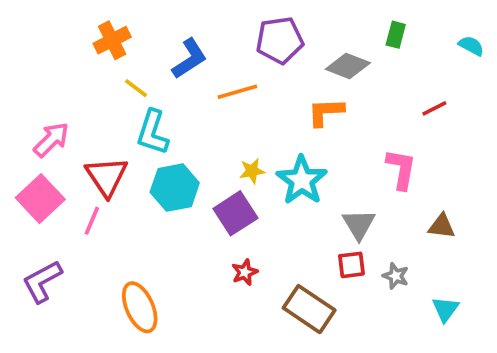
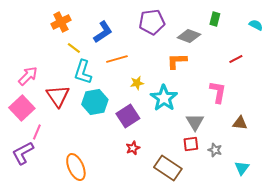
orange line: (237, 92) -> (117, 59), moved
yellow star: (252, 171) -> (137, 83), moved
pink line: (92, 221) -> (37, 132), moved

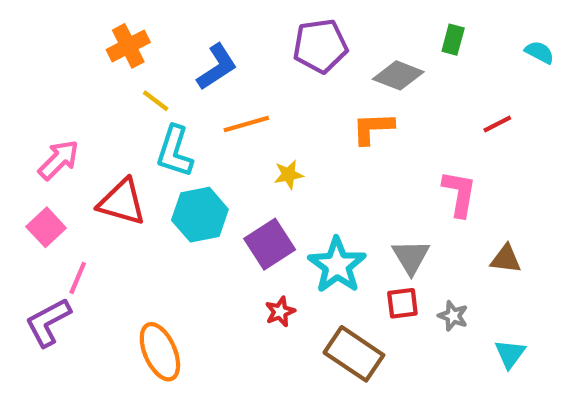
red triangle: (58, 96) -> (122, 202), turned -40
cyan star: (164, 98) -> (337, 265), moved
pink square: (22, 108) -> (46, 227), size x0.7

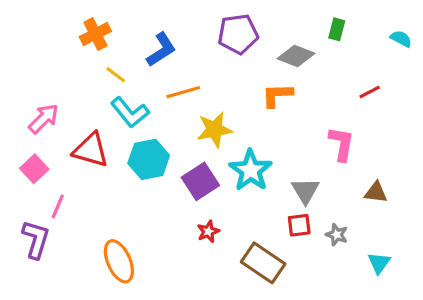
cyan L-shape: (175, 151) -> (130, 112), turned -57
yellow star: (289, 175) -> (215, 130), size x1.6
cyan star: (337, 265) -> (251, 170), moved
purple L-shape: (48, 322) -> (36, 239), turned 135

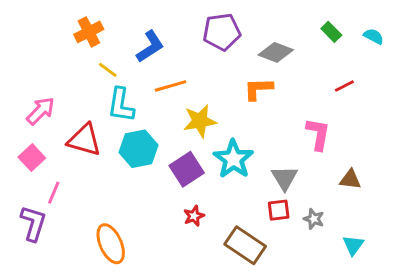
green rectangle: (337, 29) -> (331, 32), moved, turned -60
cyan L-shape: (130, 112) -> (121, 105), turned 48

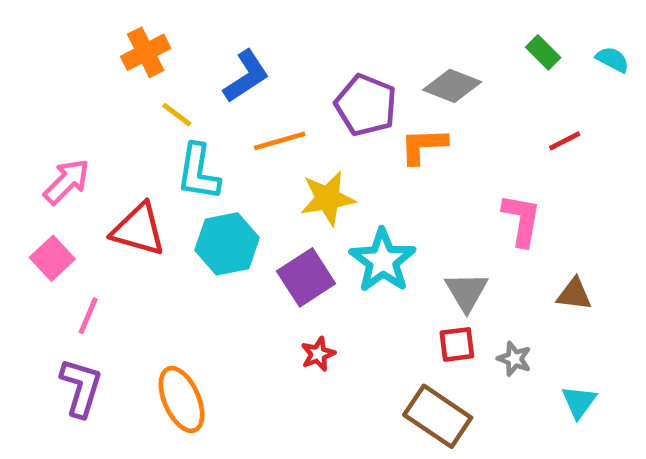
purple pentagon: (222, 32) -> (366, 105), moved, turned 30
purple L-shape: (33, 223) -> (81, 388), moved
brown rectangle: (245, 245) -> (438, 416), moved

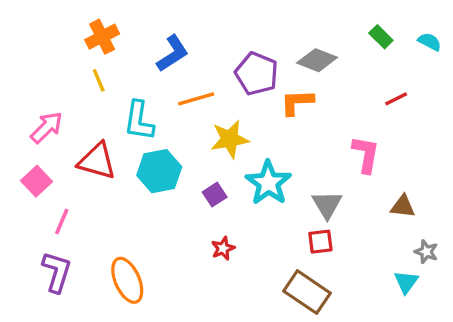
yellow line: (177, 115) -> (99, 80), moved, turned 30
purple square: (306, 277) -> (215, 195), size x0.6
gray star: (514, 359) -> (426, 252), moved

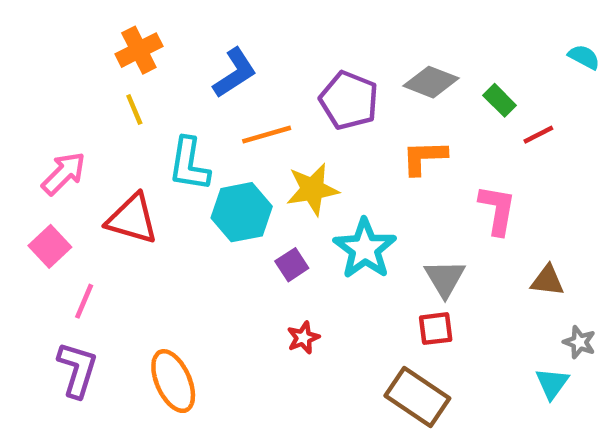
green rectangle: (381, 37) -> (500, 100), moved
orange L-shape: (297, 102) -> (424, 157), moved
cyan hexagon: (159, 171) -> (242, 212), moved

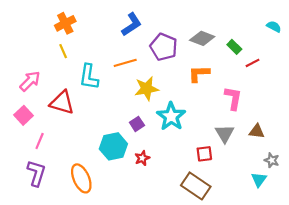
blue L-shape: (235, 73) -> (132, 24), moved
cyan hexagon: (242, 212) -> (113, 146), moved
gray triangle: (445, 278) -> (225, 134), moved

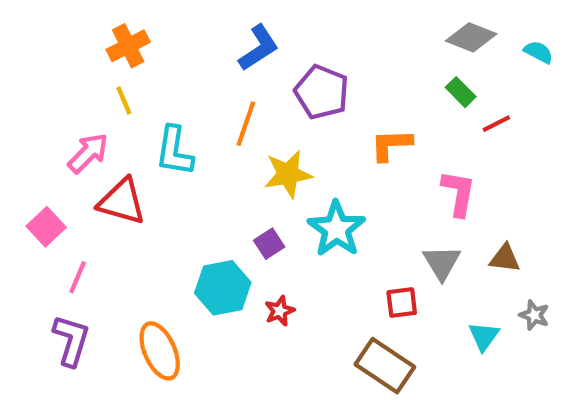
gray diamond: (202, 38) -> (471, 37), moved
orange line: (125, 63) -> (246, 124), turned -55
pink arrow: (30, 81) -> (88, 153), moved
cyan triangle: (259, 180) -> (484, 336), moved

